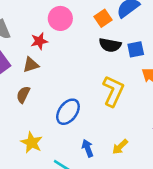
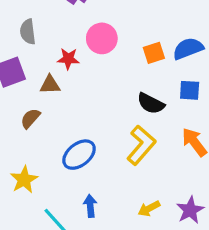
black semicircle: (110, 45) -> (151, 103), moved
blue square: (136, 49) -> (190, 90), moved
yellow arrow: (120, 147) -> (149, 209), moved

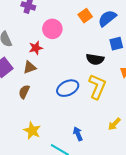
orange square: (154, 53) -> (85, 16), moved
blue ellipse: (79, 155) -> (68, 88), moved, turned 30

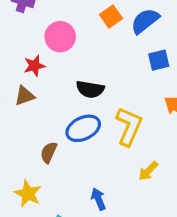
black semicircle: (95, 59) -> (90, 89), moved
brown semicircle: (24, 92) -> (49, 152), moved
yellow arrow: (114, 124) -> (148, 171), moved

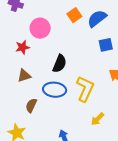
black semicircle: (90, 89) -> (60, 64), turned -78
brown triangle: (25, 96) -> (24, 76), moved
blue ellipse: (83, 128) -> (55, 90), turned 30

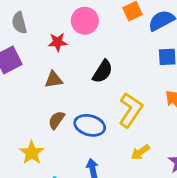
blue ellipse: (55, 90) -> (90, 125), moved

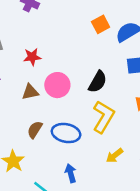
pink circle: (85, 21) -> (57, 85), moved
black semicircle: (103, 71) -> (98, 82), moved

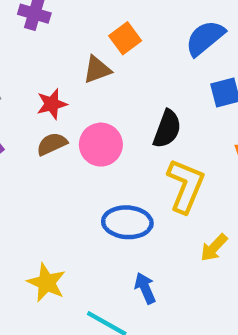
orange square: (101, 24) -> (125, 38), moved
brown triangle: (30, 92) -> (97, 70), moved
brown semicircle: (35, 130) -> (52, 144), moved, turned 42

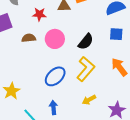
brown semicircle: (52, 144) -> (29, 38), moved
blue ellipse: (127, 222) -> (55, 76), turned -65

